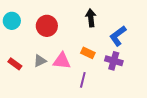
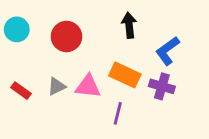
orange rectangle: (88, 53) -> (125, 75), size x1.5

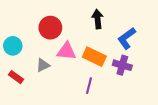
cyan circle: (17, 29) -> (13, 46), moved
pink triangle: (88, 86) -> (66, 51), moved
red rectangle: (21, 91) -> (16, 77), moved

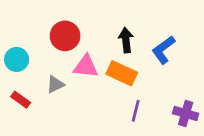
black arrow: (98, 19) -> (126, 40), moved
purple cross: (122, 65) -> (186, 113), moved
purple line: (89, 86) -> (136, 111), moved

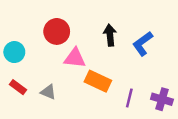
orange rectangle: (122, 73) -> (98, 81), moved
gray triangle: (55, 84) -> (48, 92), moved, turned 49
purple line: (136, 111) -> (129, 98), moved

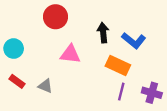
red circle: (57, 31) -> (56, 17), moved
blue L-shape: (143, 44) -> (134, 41), turned -105
orange rectangle: (98, 81) -> (118, 66), moved

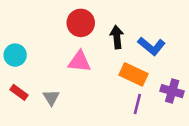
red circle: (56, 17) -> (81, 23), moved
gray triangle: (45, 86) -> (51, 98), turned 35
purple cross: (152, 93) -> (172, 91), moved

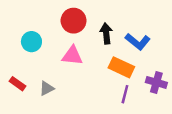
cyan circle: (15, 55) -> (31, 42), moved
gray triangle: (51, 98) -> (47, 88), turned 35

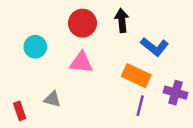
black arrow: (106, 33) -> (122, 21), moved
red rectangle: (17, 84) -> (20, 111), moved, turned 35
gray triangle: (47, 88) -> (52, 99), turned 42

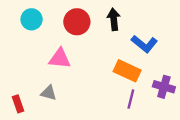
cyan circle: (35, 47) -> (32, 19), moved
pink triangle: (81, 62) -> (60, 59), moved

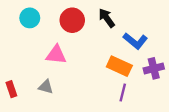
black arrow: (114, 19) -> (107, 18), turned -30
purple cross: (164, 87) -> (154, 68), moved, turned -30
red rectangle: (18, 104) -> (11, 89), moved

